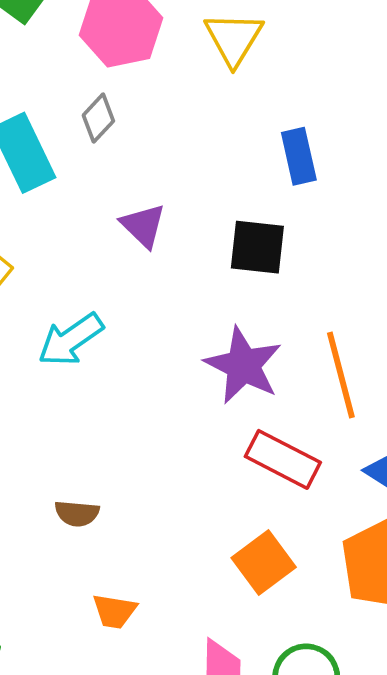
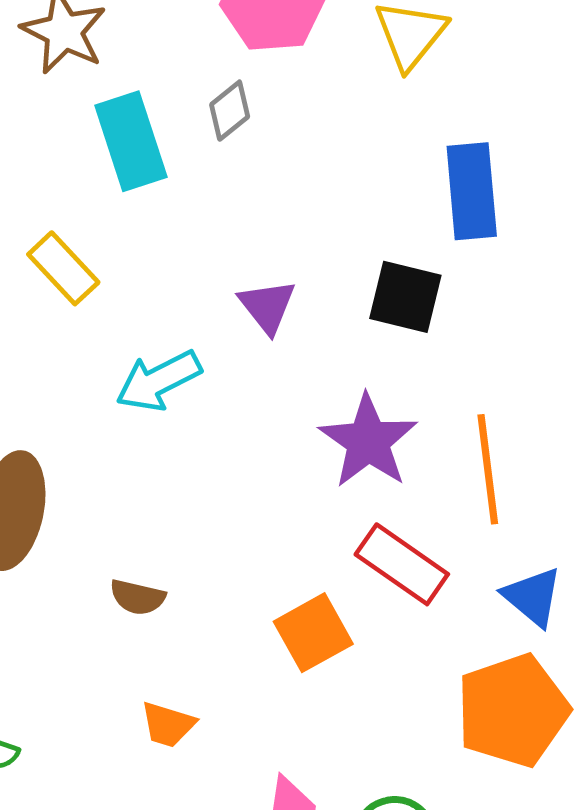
blue rectangle: (299, 156) -> (472, 191), size x1.4
purple triangle: (143, 226) -> (267, 306), moved
orange square: (264, 562) -> (313, 633), moved

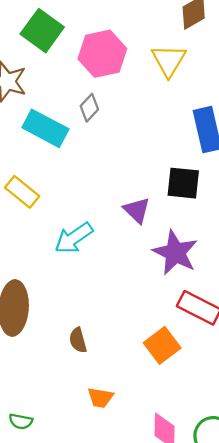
cyan rectangle: (131, 141) -> (45, 128), turned -36
purple triangle: (267, 306) -> (137, 210), moved
brown semicircle: (138, 597) -> (78, 340), turned 70

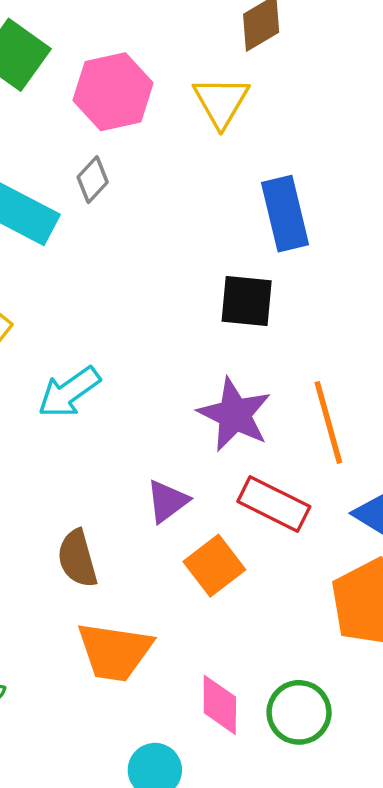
purple triangle: (137, 210) -> (167, 501), moved, turned 40
brown semicircle: (78, 340) -> (77, 559), size x1.4
orange trapezoid: (100, 398) -> (115, 652), size x1.8

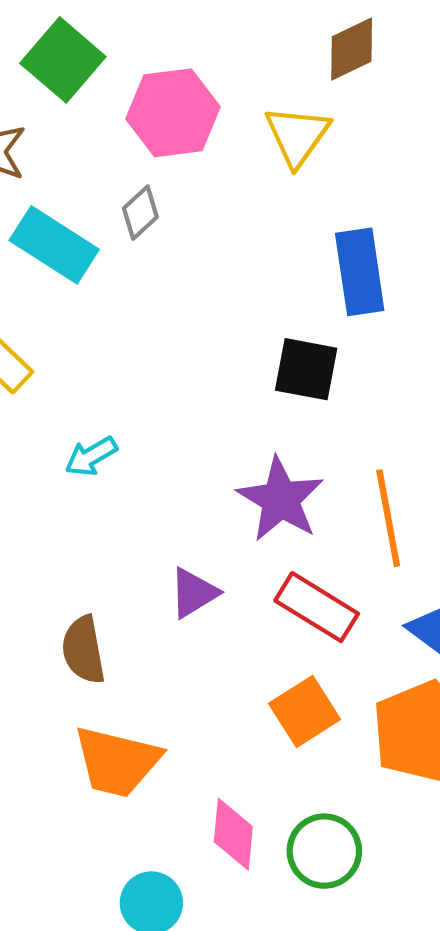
cyan arrow: (69, 392) -> (91, 456), size x0.7
orange square: (214, 566) -> (305, 711), moved

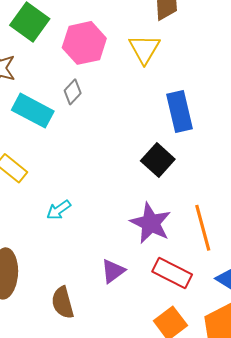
black square: (306, 369) -> (158, 160), turned 36

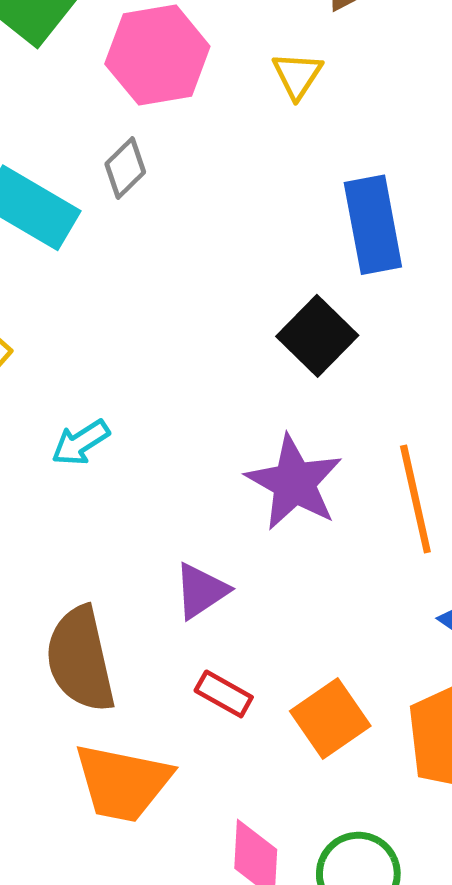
yellow triangle: (144, 49) -> (297, 75), size x0.7
red rectangle: (172, 273) -> (224, 694), moved, size x0.6
brown semicircle: (63, 303) -> (80, 659), size x1.4

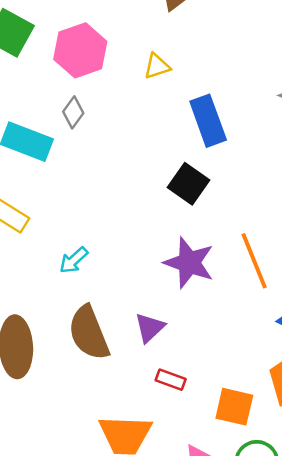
yellow triangle: (297, 75) -> (157, 66), moved, turned 48
brown semicircle: (80, 659) -> (89, 333), moved
orange square: (330, 719) -> (234, 407), moved, turned -33

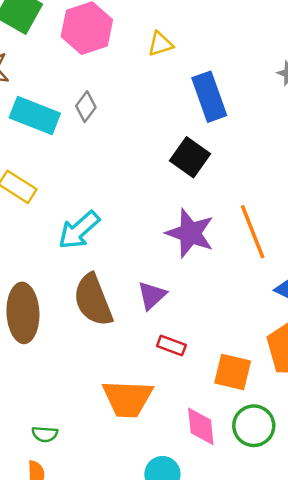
gray diamond: (73, 112) -> (86, 107), moved
cyan arrow: (74, 260) -> (79, 230), size x1.5

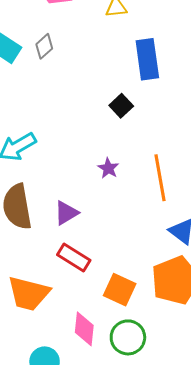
black square: (190, 157) -> (121, 106), size x0.7
purple star: (190, 233) -> (108, 168), size x0.5
red rectangle: (171, 346) -> (74, 257), size x1.4

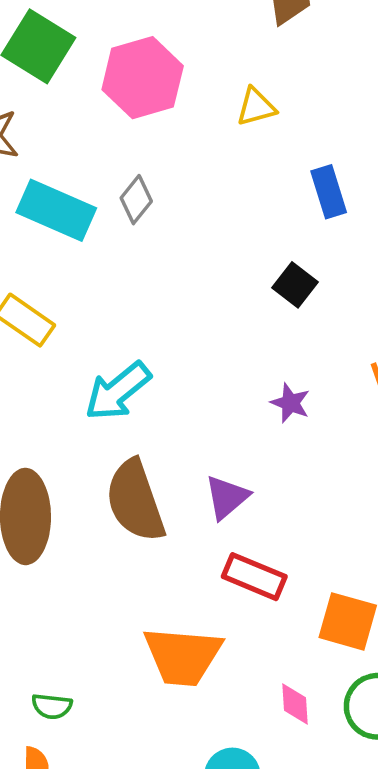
blue rectangle: (147, 59) -> (329, 192), size x0.7
pink diamond: (84, 329) -> (295, 704), size x0.7

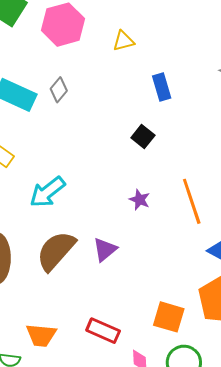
brown semicircle: (135, 501) -> (56, 251), turned 60
red rectangle: (254, 577) -> (103, 331), moved
orange trapezoid: (183, 656) -> (41, 335), moved, size x0.7

